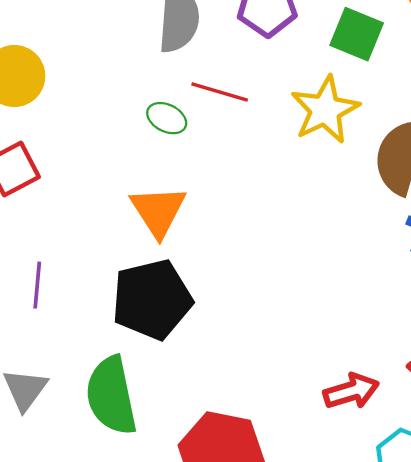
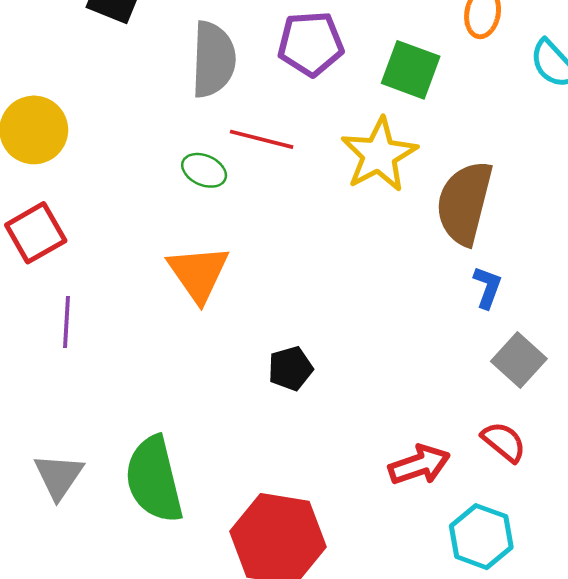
purple line: (37, 285) -> (66, 322), moved
black pentagon: (152, 299) -> (290, 368), moved, size x0.5

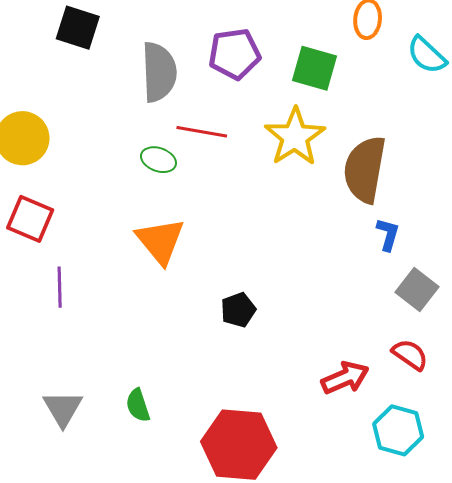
red square: (36, 233) -> (30, 219), turned -33
green semicircle: (154, 479) -> (138, 405), size x0.5

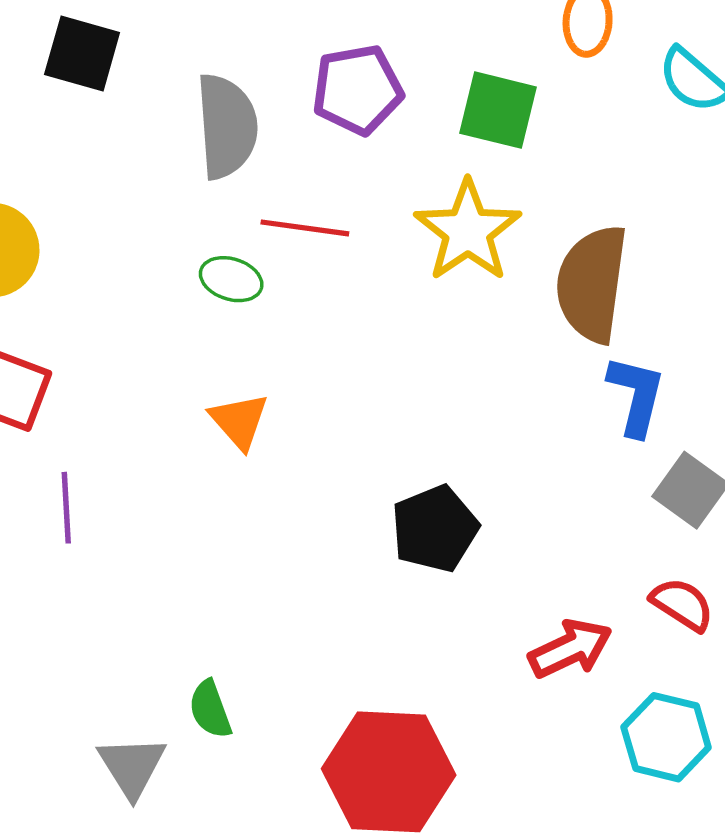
blue L-shape: (388, 234) -> (636, 396), size x1.4
orange triangle: (160, 241) -> (239, 421), size x0.7
black pentagon: (238, 310) -> (435, 529), moved, size x1.4
gray triangle: (63, 408) -> (132, 767), moved

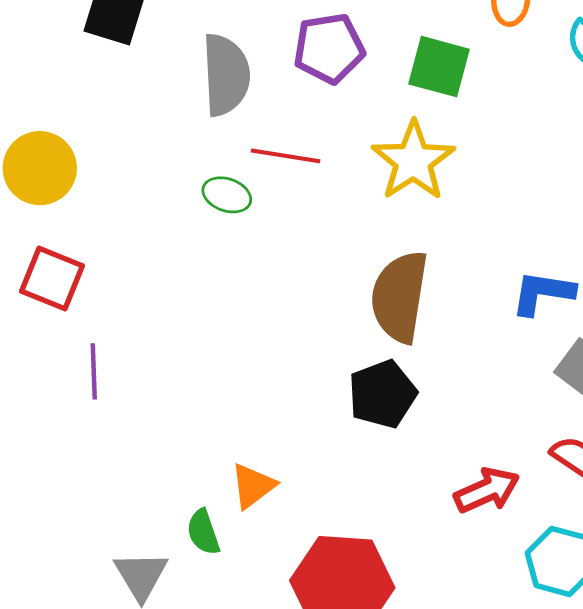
brown semicircle: (592, 284) -> (400, 297), moved
blue L-shape: (636, 396) -> (543, 293), turned -96
orange triangle: (239, 421) -> (253, 486), moved, turned 33

